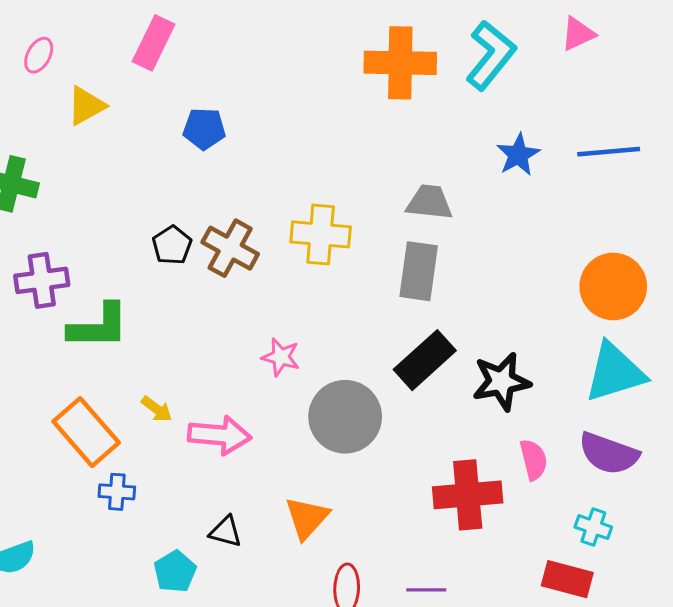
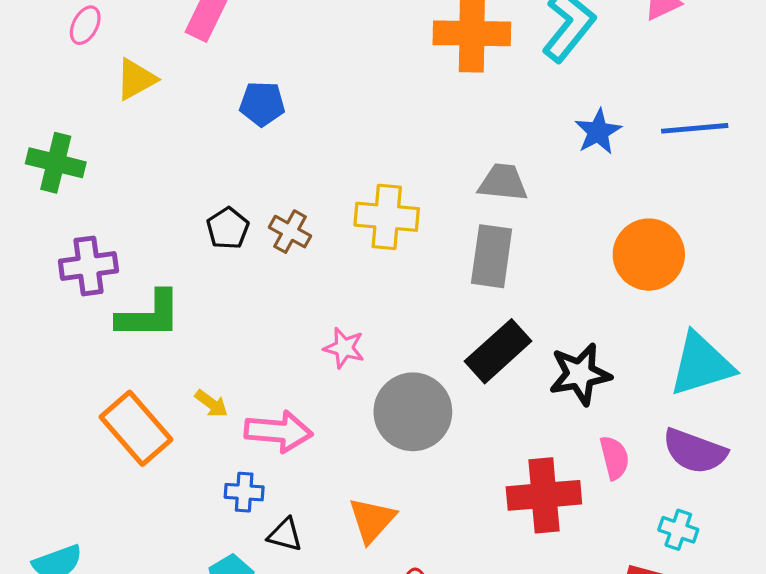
brown cross: (230, 248) -> (290, 232), size x0.7
orange circle: (613, 287) -> (649, 255), moved
blue cross: (117, 492) -> (244, 492), moved

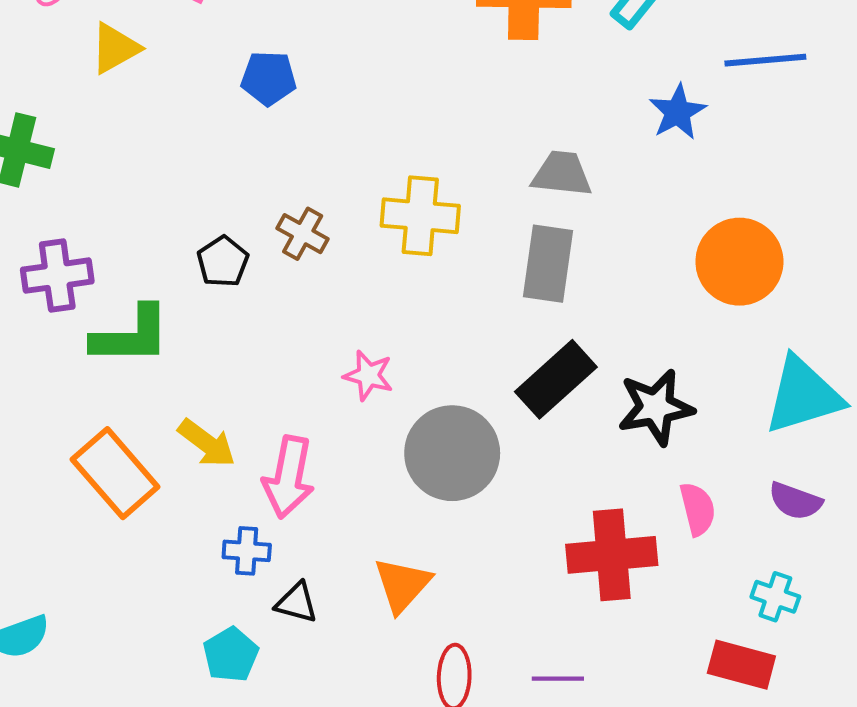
blue line: (695, 128) -> (765, 60), moved
black pentagon: (228, 228) -> (223, 262), moved
yellow arrow: (211, 404) -> (207, 443), size x1.4
pink arrow: (279, 431) -> (289, 477), turned 96
purple semicircle: (695, 451) -> (795, 501), size x0.7

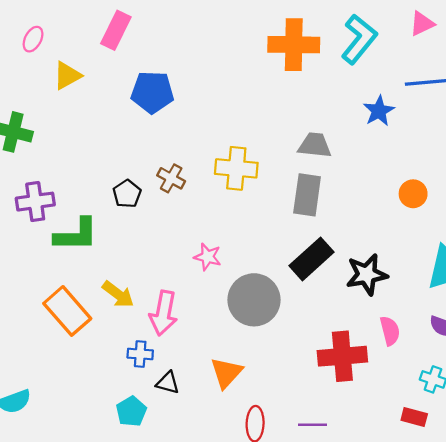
blue pentagon: (269, 78) -> (152, 92), size x1.4
orange circle: (739, 262) -> (413, 194), size x0.6
red rectangle: (741, 665) -> (414, 417), size x0.7

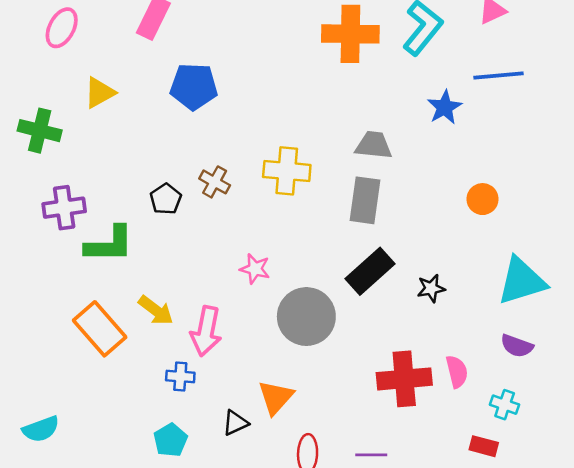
pink ellipse: (33, 39) -> (62, 28), size x1.4
yellow triangle: (67, 76) -> (100, 93), moved
black star: (367, 274) -> (431, 288), size x0.6
pink semicircle: (390, 331) -> (457, 372), moved
black triangle: (168, 383) -> (235, 423), moved, turned -40

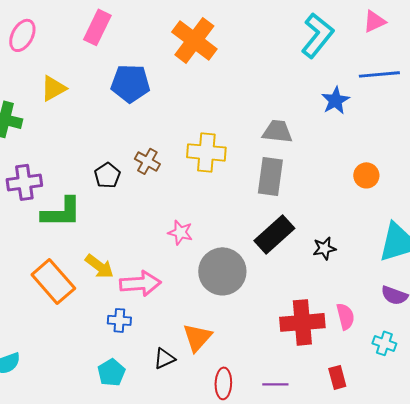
orange cross: (350, 34) -> (194, 40), moved, turned 36
pink arrow: (206, 331) -> (140, 283), turned -105
red rectangle: (484, 446) -> (337, 377), moved, turned 60

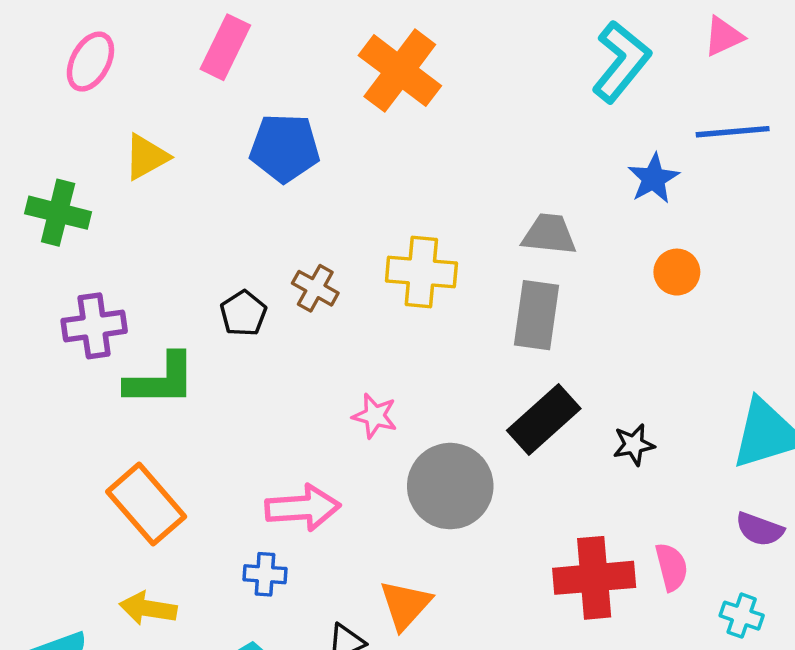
orange circle: (366, 175) -> (677, 272), moved
yellow arrow: (99, 266) -> (148, 608), moved, turned 152

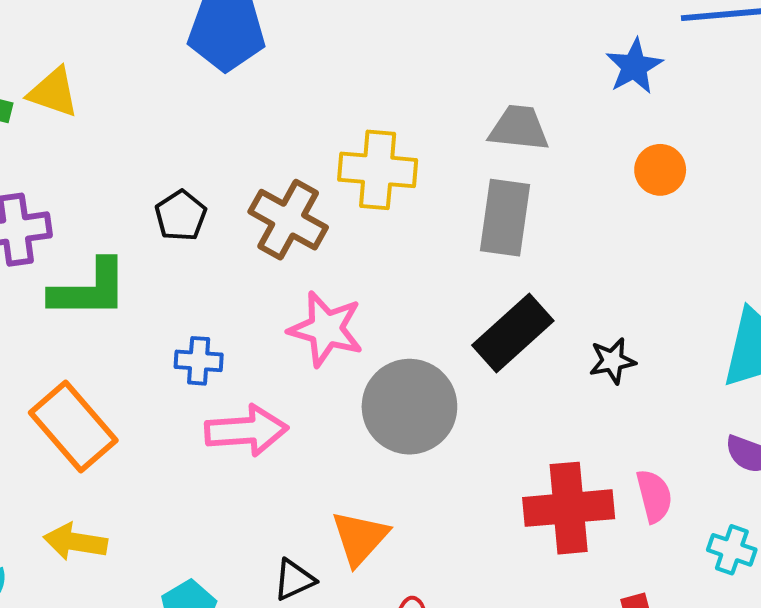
yellow triangle: (146, 157) -> (53, 92), moved, turned 48
brown cross: (315, 288) -> (288, 220), moved, size x1.5
pink star: (375, 416) -> (326, 329), size x1.5
blue cross: (265, 574) -> (199, 361), moved

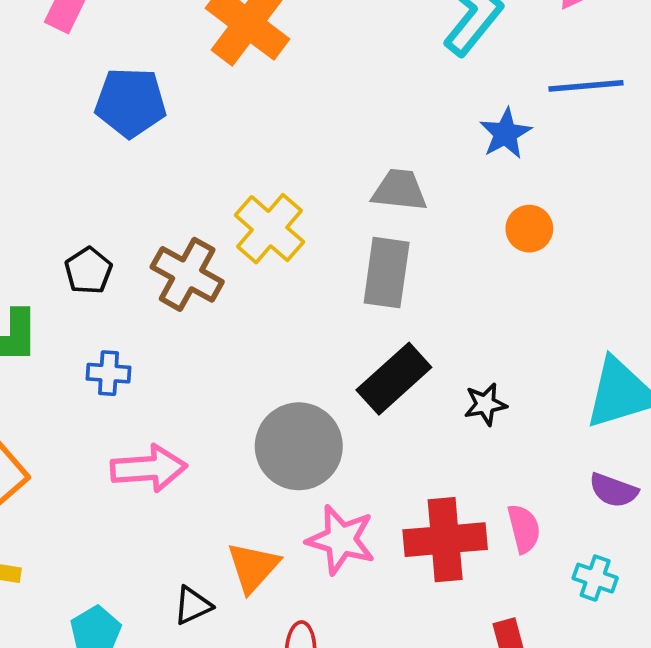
yellow cross: (378, 170) -> (269, 229), turned 36
pink star: (326, 329) -> (341, 540), moved
blue cross: (199, 361) -> (108, 373), moved

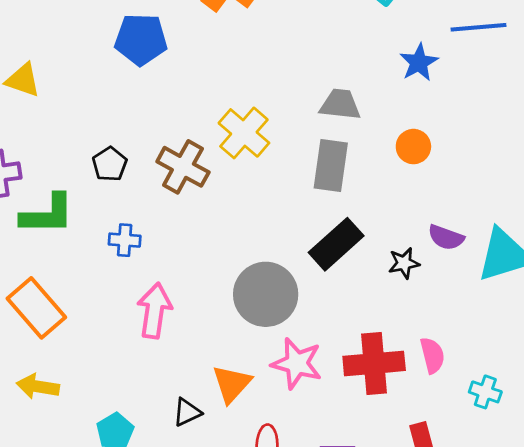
orange circle: (529, 229) -> (413, 147), moved
pink arrow: (149, 468) -> (154, 311), turned -78
purple semicircle: (613, 490) -> (446, 237), moved

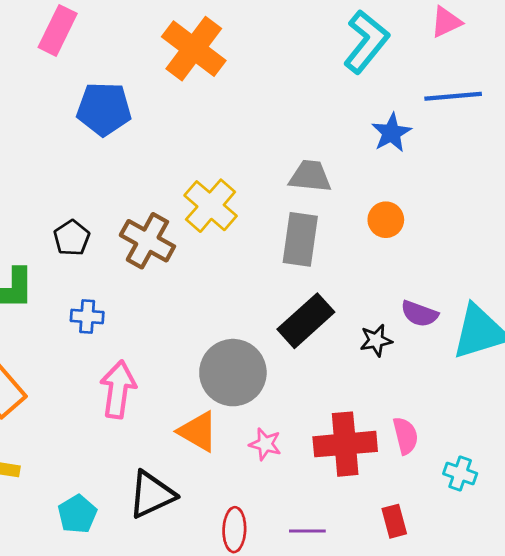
pink star: (297, 363) -> (265, 444), size x0.6
orange triangle: (232, 384) -> (198, 431), moved, turned -42
black triangle: (187, 412) -> (152, 495), size x1.6

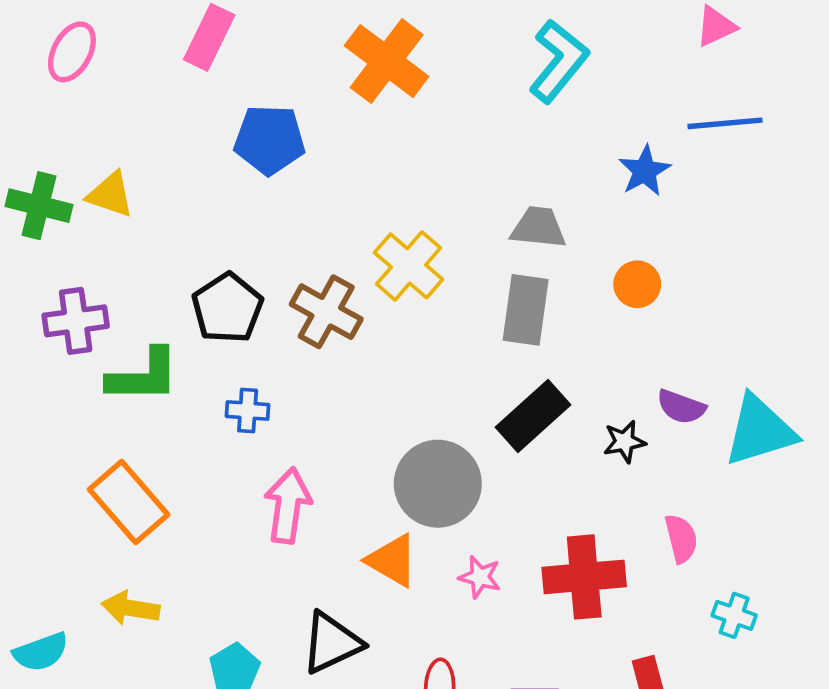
cyan L-shape: (366, 42) -> (559, 61), moved
black pentagon: (72, 238) -> (227, 308), size x1.5
pink semicircle: (405, 436) -> (681, 539), moved

